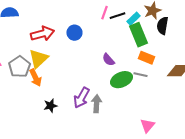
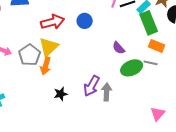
orange arrow: (35, 78) -> (46, 66), turned 42

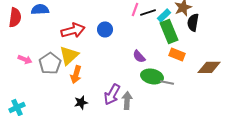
gray line: (151, 63) -> (167, 82), moved
orange arrow: (46, 66) -> (76, 74), moved
green ellipse: (132, 68) -> (152, 76), turned 35

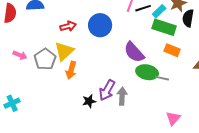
blue circle: (105, 29) -> (100, 25), size x1.5
red arrow: (73, 30) -> (68, 26), size x0.7
green rectangle: (169, 31) -> (164, 27), turned -50
purple semicircle: (139, 56) -> (134, 52), size x1.6
black star: (81, 102) -> (89, 101), moved

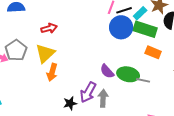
blue circle: (100, 25) -> (121, 27), moved
purple semicircle: (134, 52) -> (107, 71), moved, size x0.7
gray pentagon: (45, 59) -> (16, 50), moved

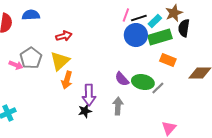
green rectangle: (145, 29) -> (160, 37), turned -35
gray line: (143, 80) -> (158, 88), turned -56
purple arrow: (88, 92) -> (89, 95), moved, turned -30

